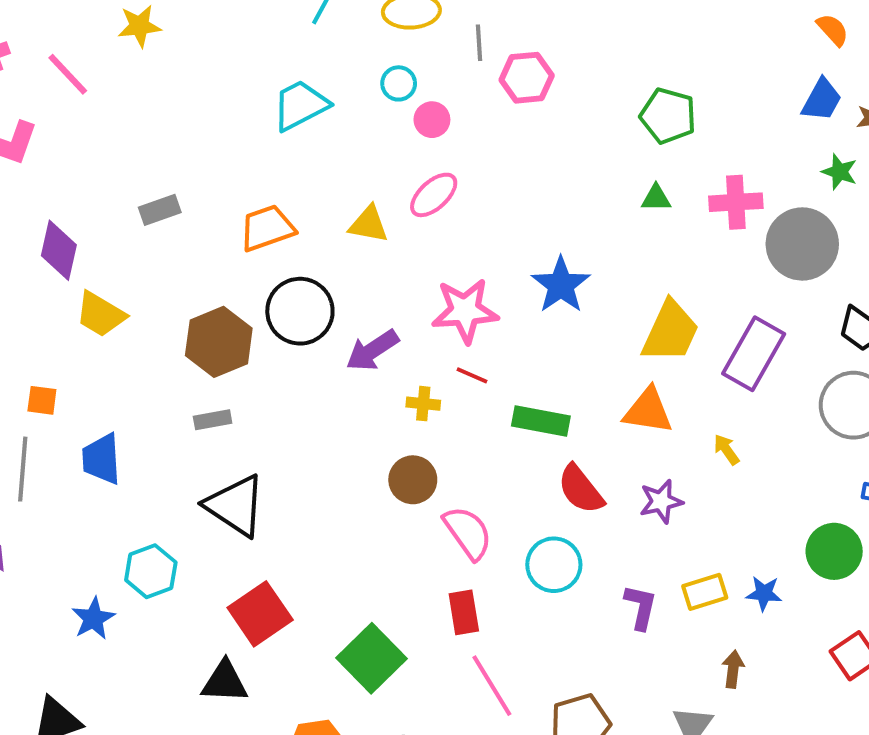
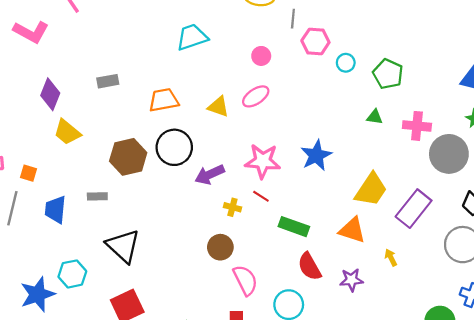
cyan circle: (399, 83) -> (346, 63), moved
gray rectangle: (213, 420) -> (97, 196), moved
blue star: (93, 619) -> (38, 294), size x1.5

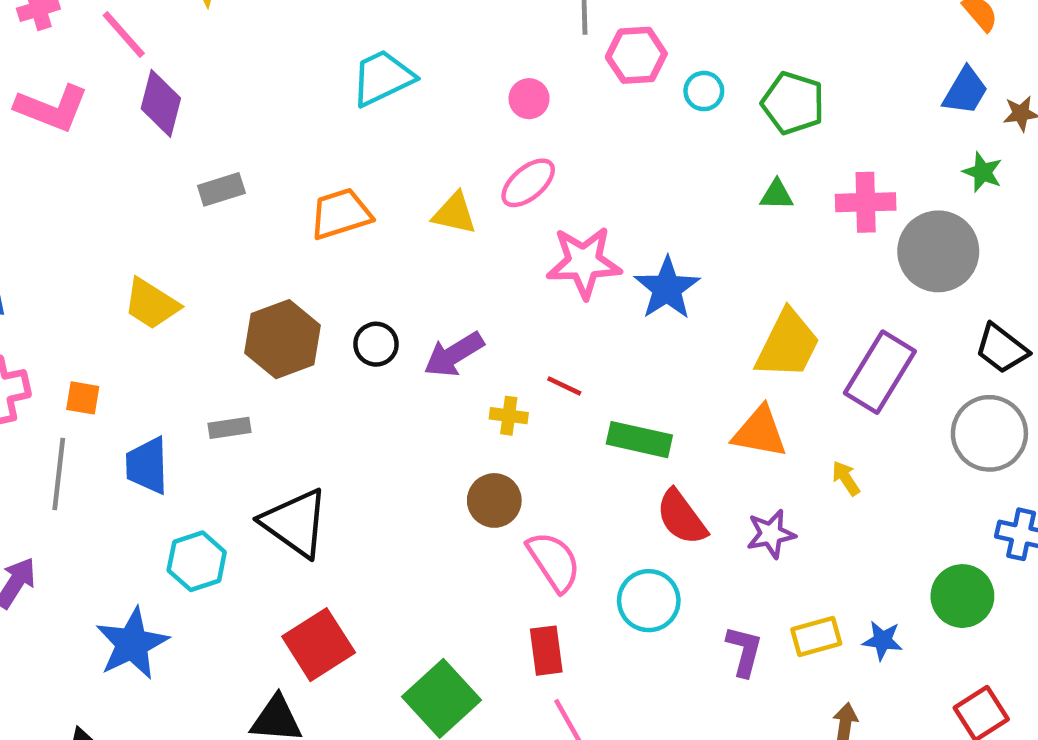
purple diamond: (50, 94) -> (161, 103), moved
black circle: (174, 147) -> (376, 344), moved, size x0.6
pink star: (263, 161) -> (584, 262), moved
cyan hexagon: (72, 274) -> (197, 561), moved

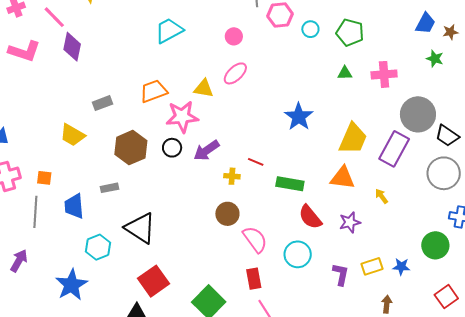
gray rectangle: (221, 189) -> (103, 103), moved
gray circle: (938, 251) -> (418, 114), moved
pink star: (584, 262) -> (182, 117), moved

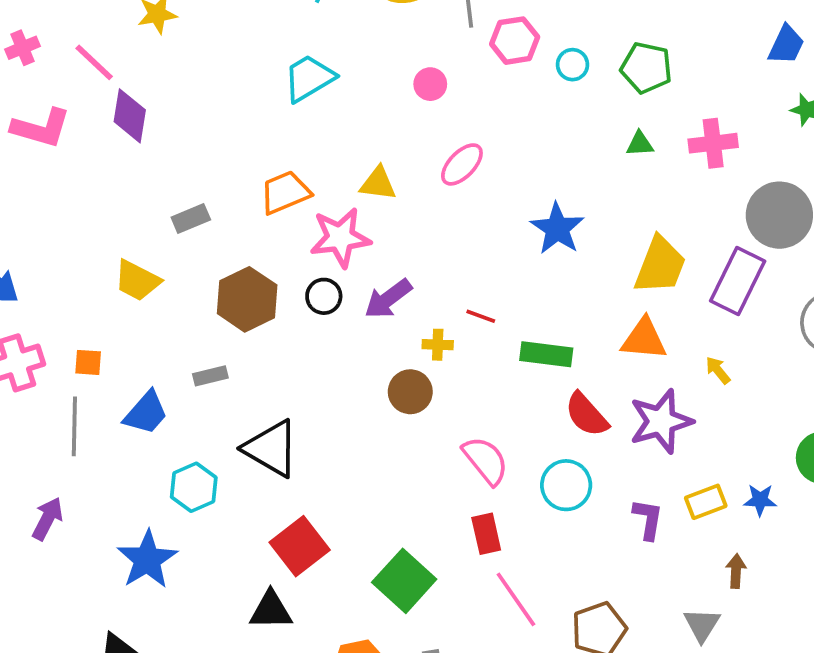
pink ellipse: (235, 73) -> (462, 164), moved
blue trapezoid: (74, 206) -> (146, 413), turned -132
brown circle: (227, 214) -> (410, 392), moved
purple star: (350, 222) -> (661, 421), size x1.6

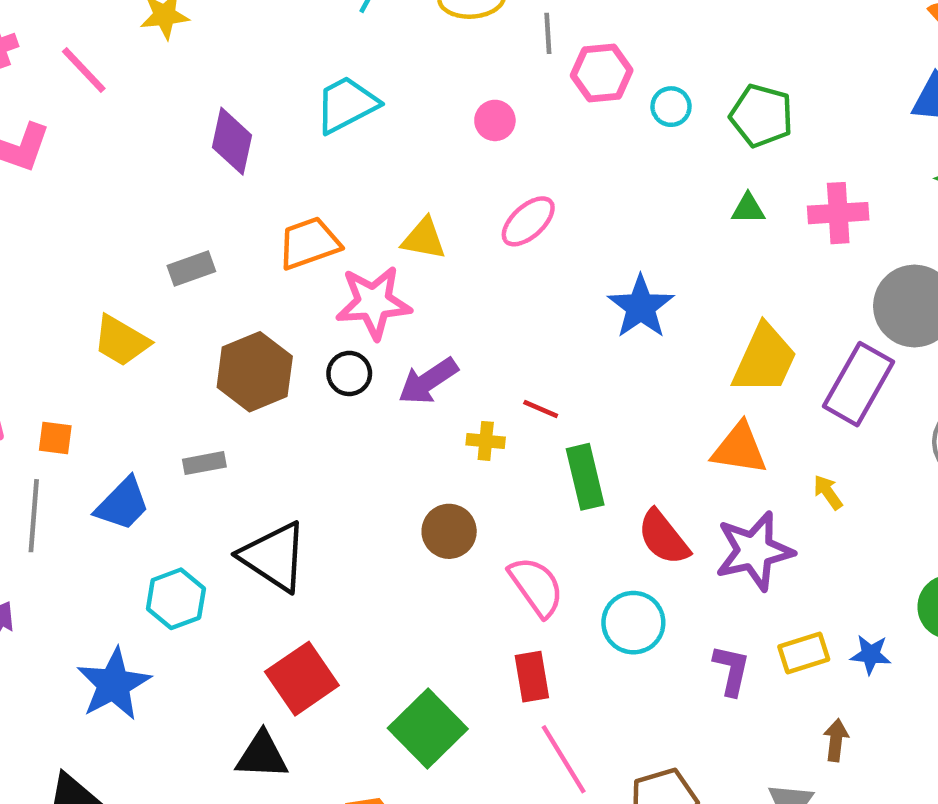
purple diamond: (130, 116) -> (232, 141), moved
green rectangle: (546, 354) -> (585, 477), moved, turned 66
brown circle: (410, 392) -> (449, 531), moved

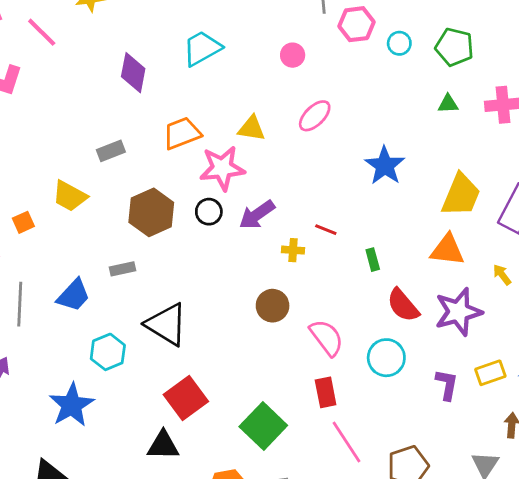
orange square: (55, 438) -> (23, 222), moved, turned -30
green rectangle: (585, 477) -> (373, 260), moved, size x0.6

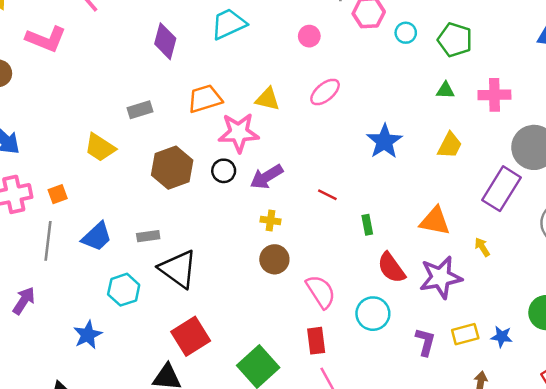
yellow trapezoid: (461, 195) -> (450, 145), moved, size x0.7
orange square: (23, 222) -> (58, 194), moved
yellow cross: (293, 250) -> (271, 221), moved
gray rectangle: (123, 269) -> (148, 236), moved
blue star: (72, 405) -> (88, 335), size x0.7

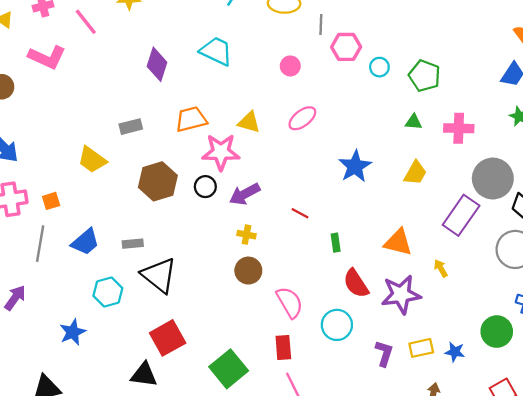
cyan trapezoid: (229, 24) -> (216, 51), turned 48

